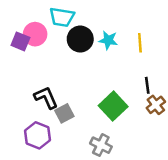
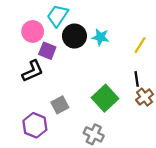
cyan trapezoid: (62, 17) -> (58, 16), turned 115
purple square: (20, 41) -> (47, 51), moved
yellow line: (140, 43) -> (140, 45), moved, turned 36
black L-shape: (46, 98) -> (33, 71), moved, turned 90

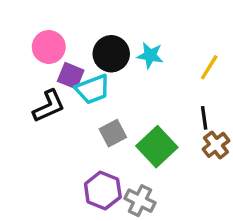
cyan trapezoid: (58, 16) -> (93, 89), moved, turned -145
gray square: (60, 105) -> (113, 133), moved
purple hexagon: (35, 125) -> (103, 191), moved

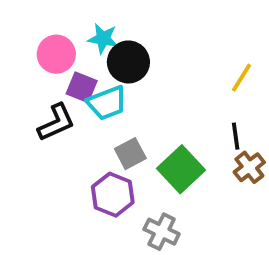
cyan star: (150, 55) -> (103, 39), moved
purple hexagon: (103, 191) -> (113, 195), moved

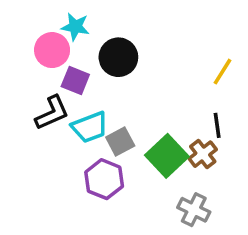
cyan star: (103, 39) -> (75, 27), moved
cyan trapezoid: (107, 103) -> (90, 127), moved
brown cross: (249, 167) -> (203, 154), moved
gray cross: (162, 232) -> (194, 210), moved

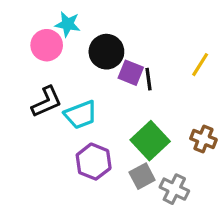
purple square: (75, 81) -> (131, 73), moved
black line: (217, 125) -> (148, 79), moved
gray square: (120, 142) -> (142, 176), moved
brown cross: (203, 154) -> (203, 139), moved, turned -30

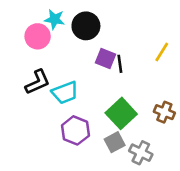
black circle: (106, 52) -> (86, 26), moved

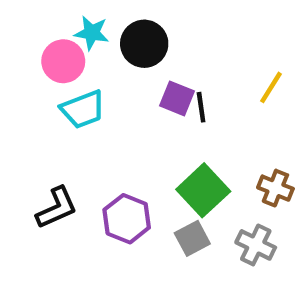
black L-shape: (38, 82) -> (57, 208), moved
cyan trapezoid: (65, 93) -> (83, 109), moved
gray cross: (141, 153) -> (256, 245), moved

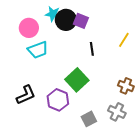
cyan star: (92, 33) -> (53, 14), moved
purple square: (177, 98) -> (81, 21), moved
green square: (203, 190) -> (77, 80), moved
gray square: (192, 238) -> (89, 119), moved

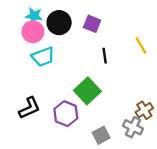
cyan star: (53, 14) -> (34, 16), moved
black circle: (66, 20) -> (59, 23), moved
yellow line: (124, 40) -> (141, 45), turned -63
brown cross: (126, 86) -> (144, 110), moved, turned 35

